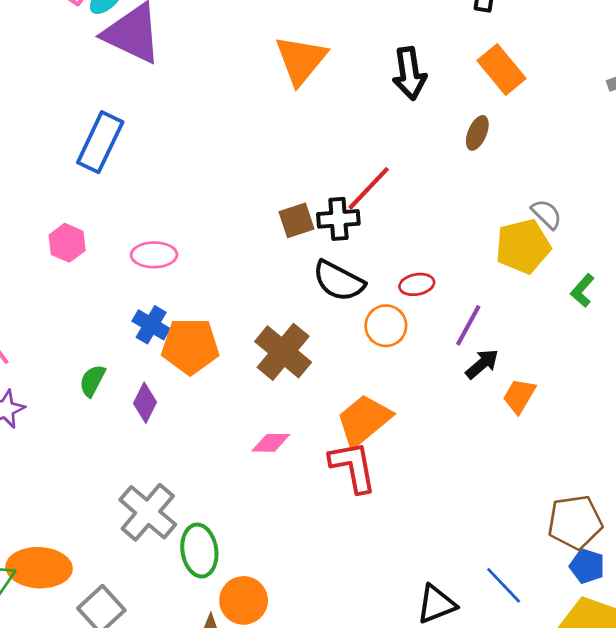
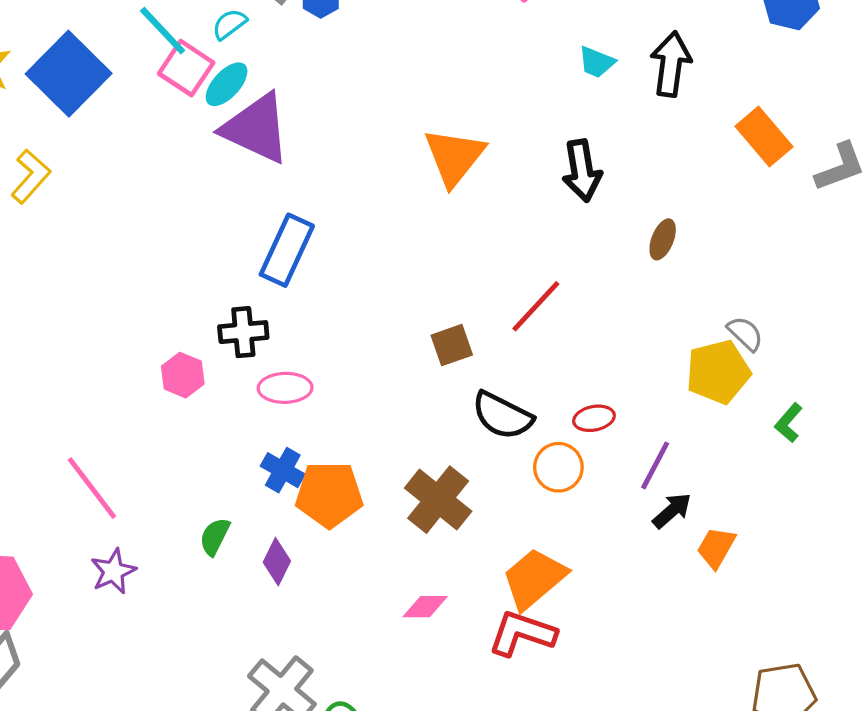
orange rectangle: (501, 70) -> (764, 137), moved
blue rectangle: (100, 142) -> (287, 250), moved
black cross: (338, 219) -> (243, 332), moved
red L-shape: (353, 467) -> (522, 633), turned -60

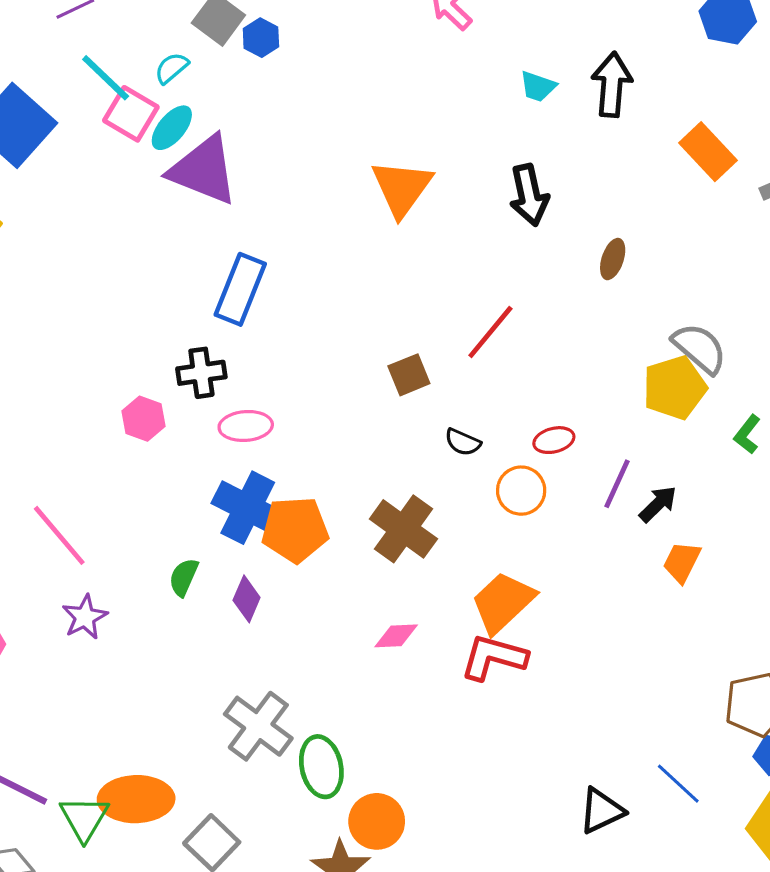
gray semicircle: (745, 334) -> (700, 348), size x1.5
black semicircle: (502, 416) -> (463, 442), size x0.6
blue cross: (283, 470) -> (248, 508), size x1.6
black arrow: (672, 511) -> (658, 504), moved

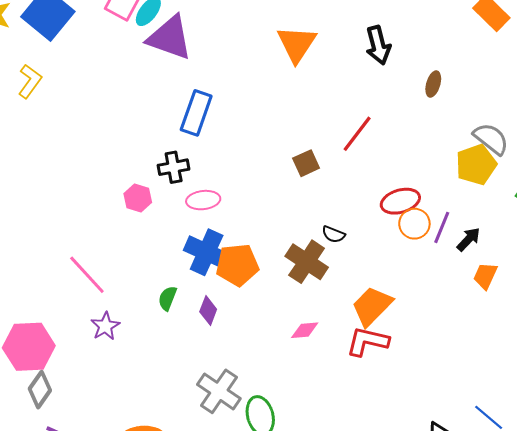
red ellipse: (554, 440) -> (400, 201), size x1.5
black semicircle: (463, 442) -> (333, 234), moved
orange circle: (521, 491) -> (414, 224), moved

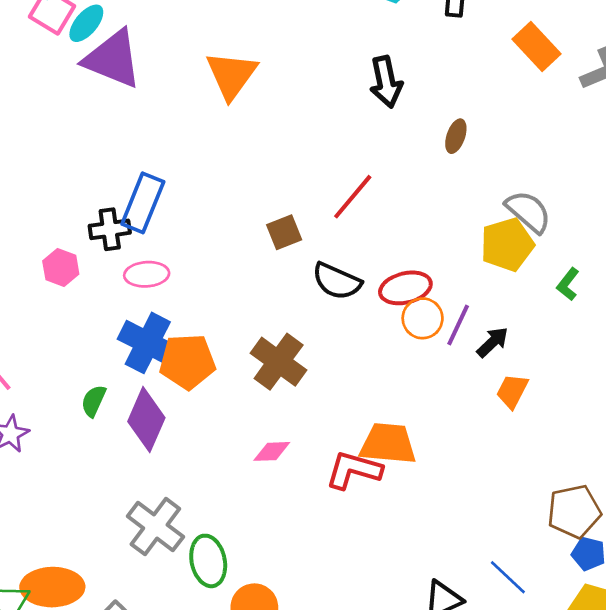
orange triangle: (297, 44) -> (231, 75), moved
blue rectangle: (196, 113) -> (143, 203), moved
black semicircle: (333, 234) -> (337, 281), moved, size x1.6
orange trapezoid: (372, 306) -> (388, 444), moved, turned 48
purple diamond: (208, 310) -> (146, 420), size x1.6

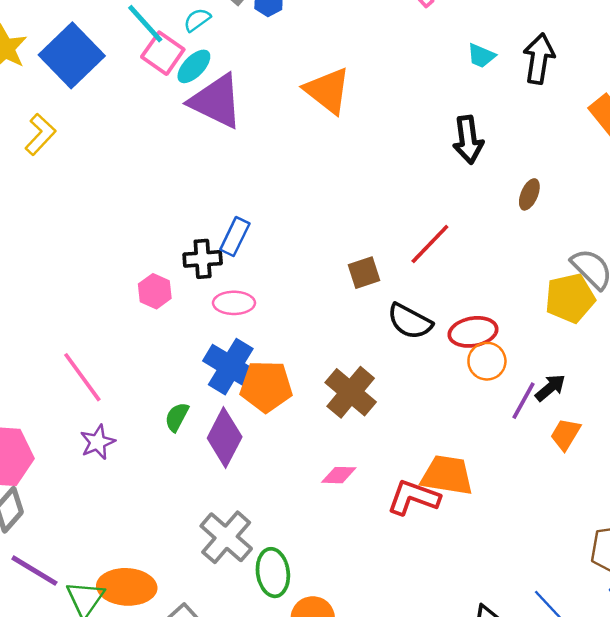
orange triangle: (231, 75) -> (328, 90), moved, turned -32
blue rectangle: (143, 203) -> (235, 237), size x0.7
purple line: (458, 325) -> (524, 401), moved

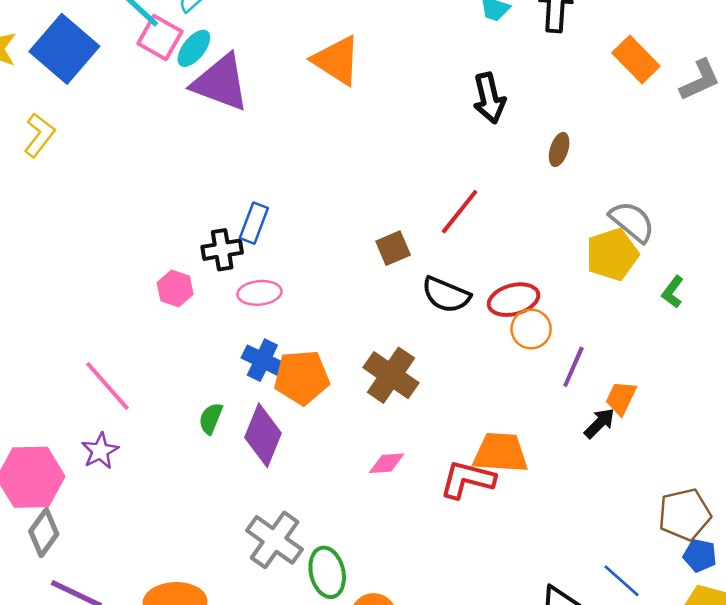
blue cross: (231, 367) -> (262, 360), size x0.7
black arrow: (550, 388) -> (599, 423), moved
purple star: (98, 442) -> (100, 451), moved

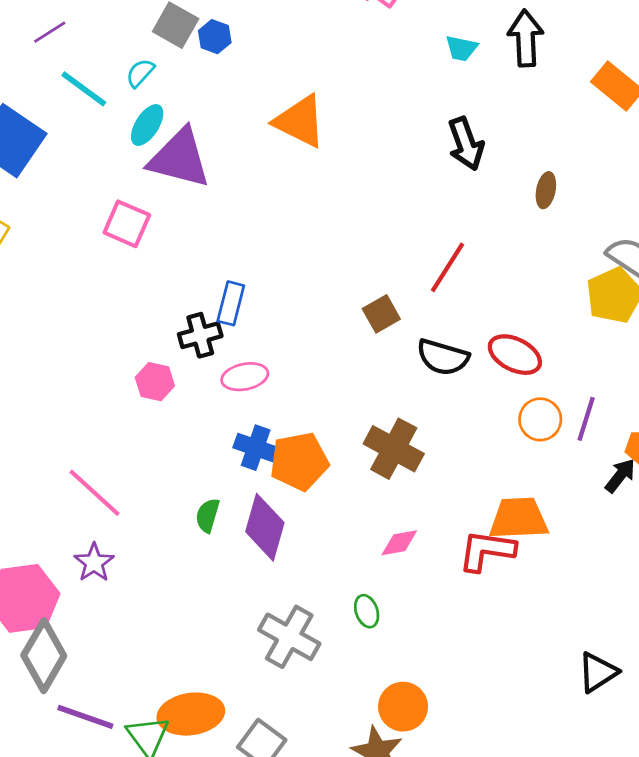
pink square: (160, 37) -> (127, 224), moved
red ellipse: (514, 300) -> (515, 355), turned 48
orange circle: (531, 329) -> (540, 419), moved
gray diamond: (44, 533) -> (44, 656), size x1.4
green ellipse: (327, 572) -> (367, 611), moved, size x0.6

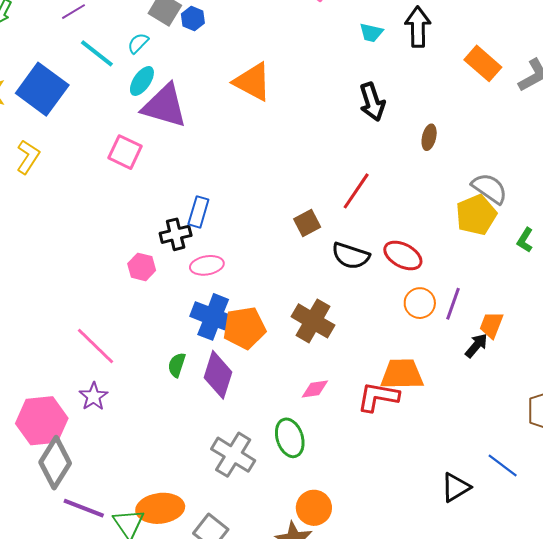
blue cross: (256, 448) -> (213, 317), size x1.4
green ellipse: (367, 611) -> (290, 438), size x1.6

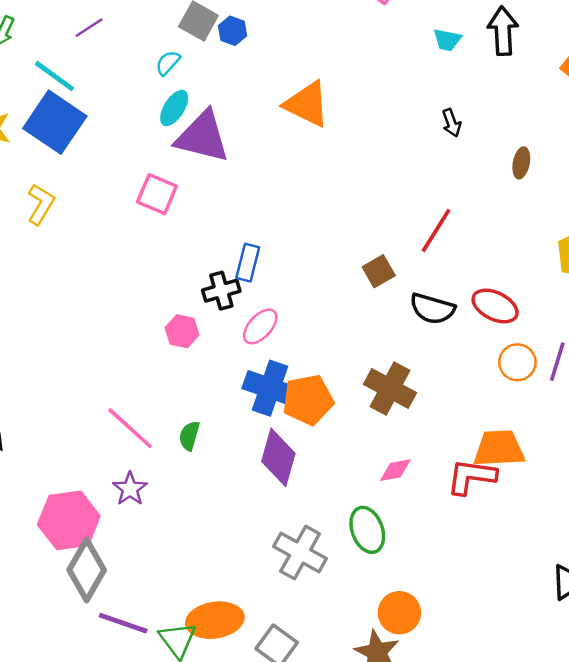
cyan line: (97, 53) -> (55, 76), moved
black arrow: (372, 102) -> (451, 123), size x0.6
pink ellipse: (207, 265) -> (260, 326), turned -36
green semicircle: (177, 365) -> (189, 436), moved

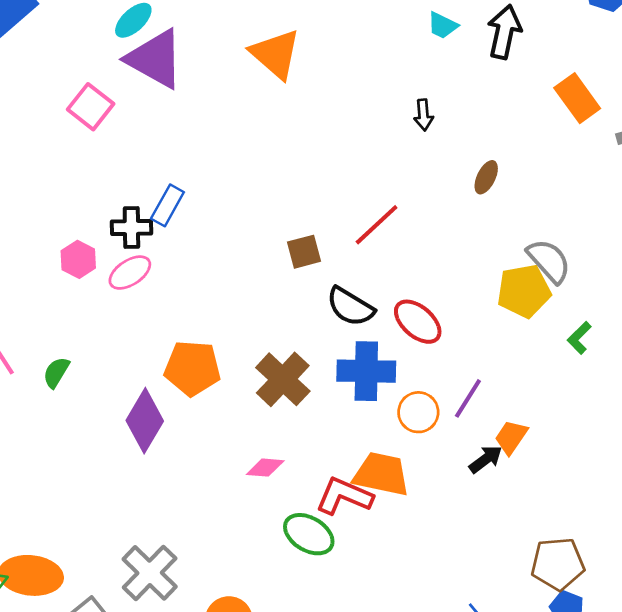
pink ellipse: (260, 326) -> (130, 273), moved
orange circle: (517, 362) -> (418, 412), moved
blue cross: (270, 388) -> (366, 371), moved, turned -33
green ellipse: (367, 530) -> (309, 534), moved, turned -54
gray cross: (300, 553) -> (150, 573), moved

